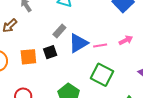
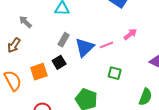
green square: (102, 75) -> (115, 73), size x0.6

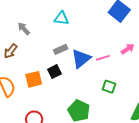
gray rectangle: (64, 40) -> (61, 49), turned 32

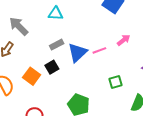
gray arrow: (24, 29) -> (19, 26), size x1.5
orange square: (34, 79) -> (32, 76), turned -36
green square: (109, 87) -> (116, 82), moved, turned -32

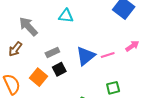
gray rectangle: (57, 45) -> (52, 52), moved
green square: (116, 82) -> (113, 88), moved

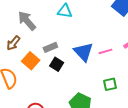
blue triangle: (86, 56) -> (83, 52), turned -35
black square: (59, 69) -> (57, 64), turned -32
orange square: (39, 77) -> (31, 61), moved

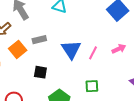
pink line: (105, 51) -> (93, 53), turned -56
black square: (57, 64) -> (40, 72), moved, turned -32

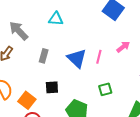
gray rectangle: (39, 40) -> (44, 56), turned -48
orange square: (18, 49) -> (27, 100), moved

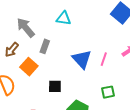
gray rectangle: (44, 56) -> (45, 46), moved
orange square: (27, 100) -> (29, 67), moved

